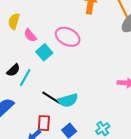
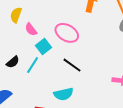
cyan line: (25, 78) -> (33, 65), moved
black line: (51, 98) -> (72, 65), moved

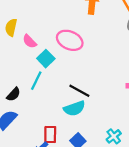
black semicircle: (13, 62) -> (14, 94), moved
black line: (72, 65) -> (79, 91), moved

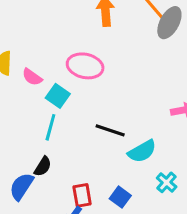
black semicircle: (14, 94) -> (43, 166), moved
cyan semicircle: (74, 108) -> (142, 151), moved

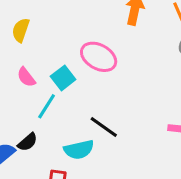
pink semicircle: (32, 77) -> (26, 77), moved
cyan semicircle: (142, 151) -> (79, 150), moved

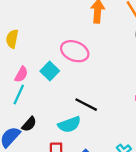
pink semicircle: (26, 77) -> (21, 74), turned -105
cyan line: (47, 106) -> (19, 94), moved

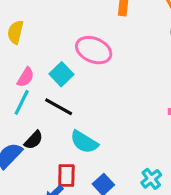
black line: (86, 105) -> (59, 107), moved
cyan semicircle: (69, 124) -> (84, 142), turned 50

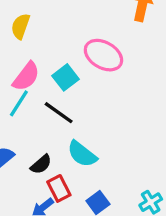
pink semicircle: (26, 77) -> (26, 76), size x1.4
black semicircle: (34, 140) -> (41, 164), moved
red rectangle: (66, 176) -> (59, 188), turned -35

